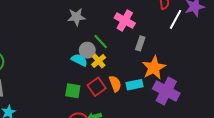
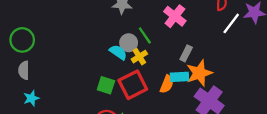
gray rectangle: (140, 43) -> (186, 53), moved
orange semicircle: (115, 84) -> (167, 84), moved, turned 35
cyan rectangle: (134, 85) -> (179, 77), moved
red square: (97, 87) -> (133, 85), size x1.4

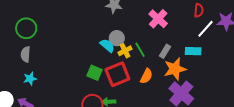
green line: (145, 35) -> (140, 50), moved
cyan rectangle: (179, 77) -> (193, 51), moved

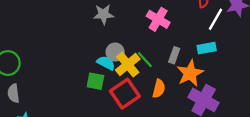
yellow cross: (125, 51) -> (128, 65), size x1.5
green square: (94, 73) -> (95, 81), moved

